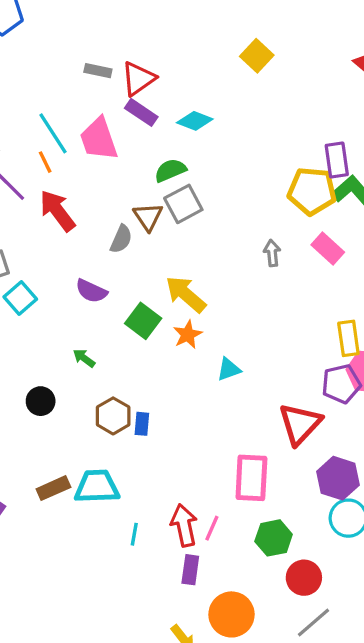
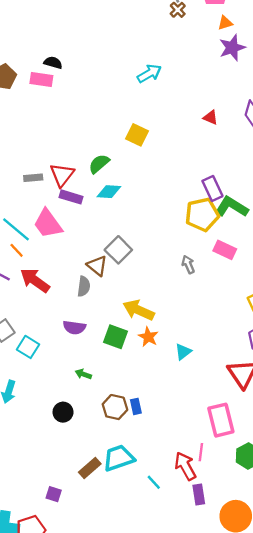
green semicircle: (170, 170) -> (99, 164), moved
pink line: (212, 528) -> (201, 452), moved
cyan line: (134, 534) -> (154, 482), turned -35

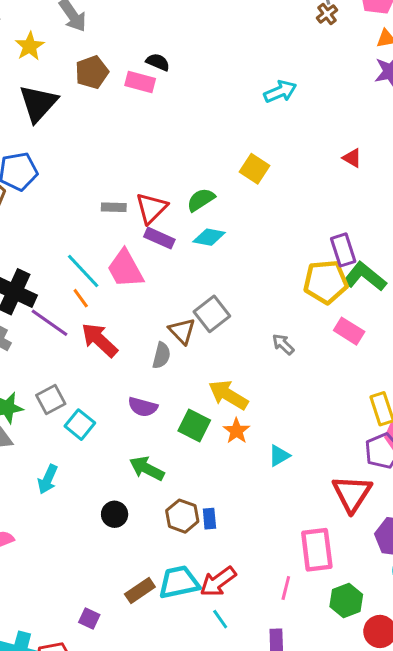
gray arrow: (188, 264) -> (283, 344), moved, turned -30
green arrow: (83, 374) -> (147, 469), size x1.6
red arrow: (185, 466) -> (218, 582), moved, turned -104

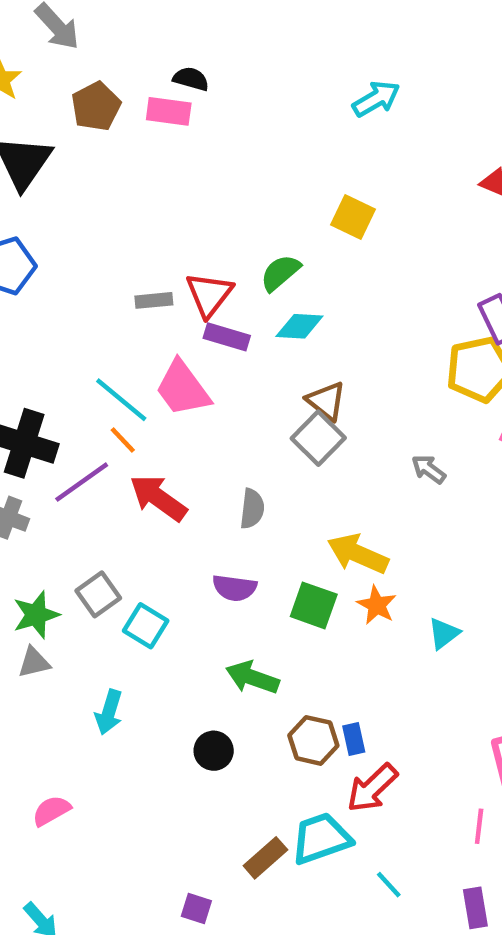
purple line: (50, 323) -> (82, 482), turned -63
brown triangle: (182, 331) -> (326, 401), moved
red arrow: (218, 582) -> (372, 788), moved

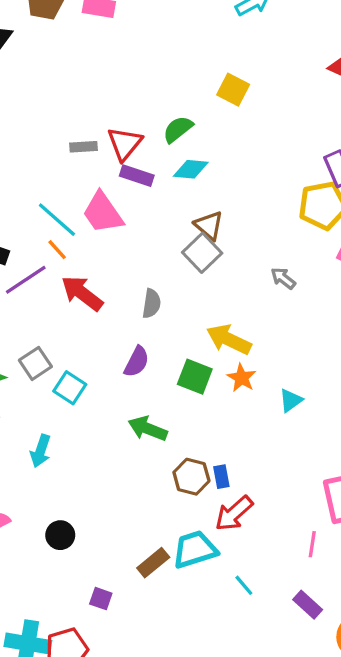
purple semicircle: (235, 588) -> (137, 362), turned -72
black circle: (214, 751) -> (60, 535), moved
purple rectangle: (475, 908) -> (308, 605), turned -40

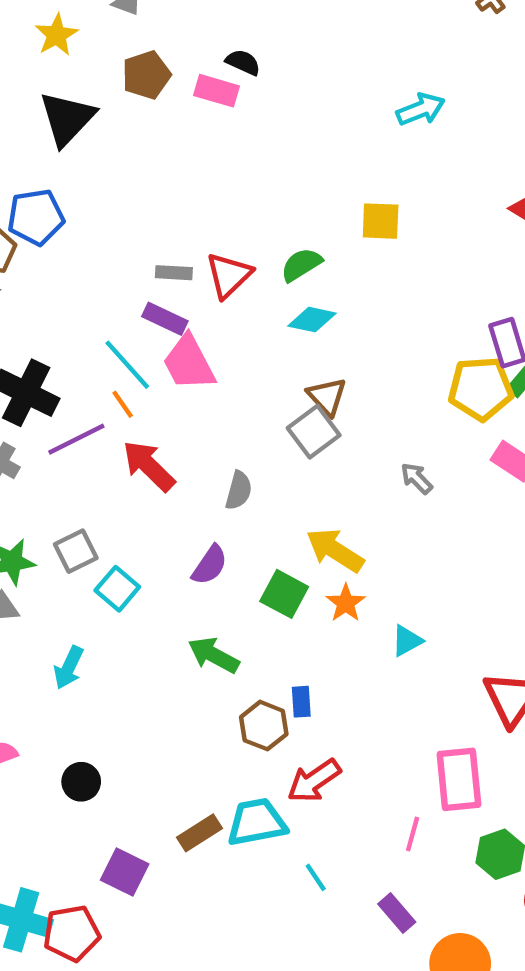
yellow square: (233, 90) -> (381, 221), turned -32
purple rectangle: (137, 176) -> (165, 319), moved
blue rectangle: (221, 477) -> (301, 702), moved
purple square: (101, 599) -> (125, 872), size x1.5

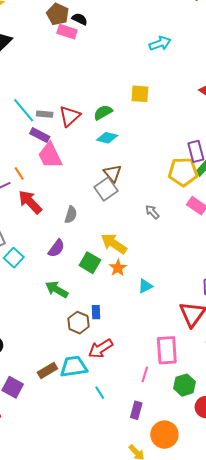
brown pentagon: (146, 75) -> (58, 14), moved, turned -30
cyan line: (127, 365) -> (24, 110), moved
purple rectangle: (397, 913) -> (136, 410), turned 54

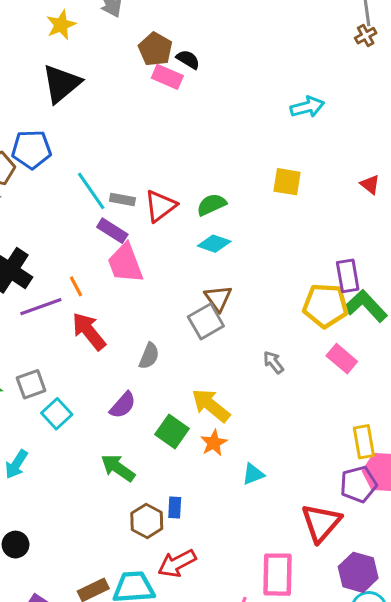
yellow square: (140, 94) -> (287, 182), moved

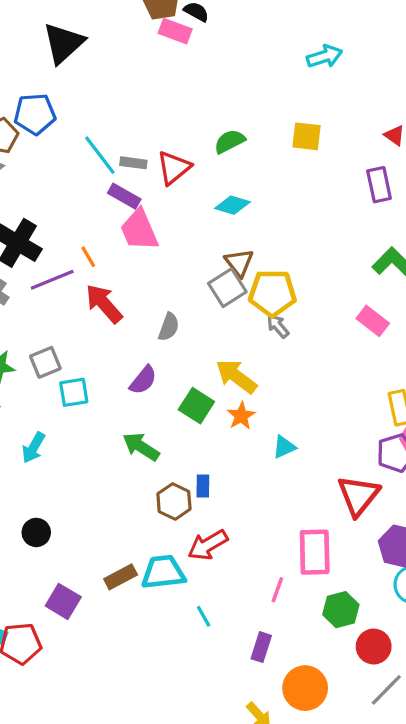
green semicircle: (211, 205) -> (230, 141), moved
purple rectangle: (348, 276) -> (379, 185), moved
yellow pentagon: (325, 306) -> (272, 293), moved
gray arrow: (273, 362) -> (278, 326), moved
cyan square: (57, 414) -> (74, 392), turned 36

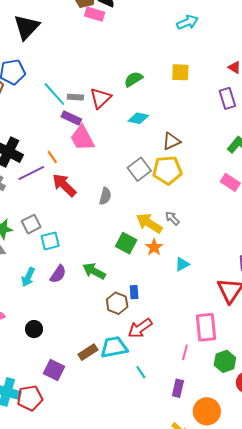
brown triangle: (239, 263) -> (171, 141), moved, turned 48
gray arrow: (278, 326) -> (172, 218), moved
purple semicircle: (143, 380) -> (58, 274), moved

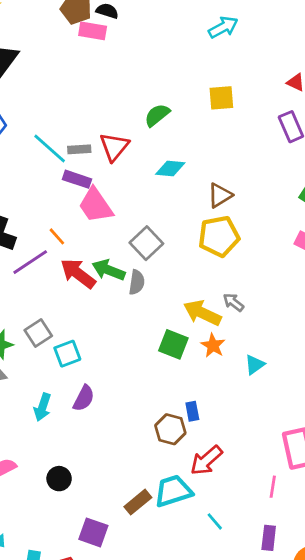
gray square: (139, 169) -> (146, 243), moved
green arrow: (94, 271) -> (109, 270), moved

